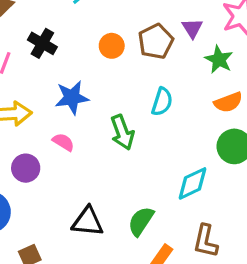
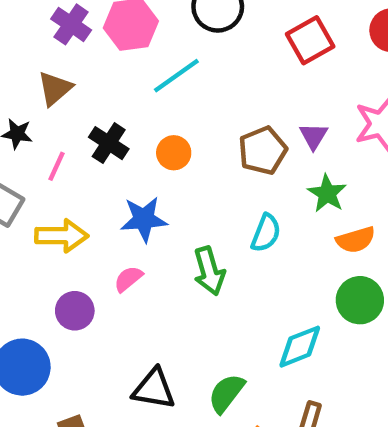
orange circle: (112, 46) -> (174, 153), moved
green star: (219, 59) -> (327, 193), moved
pink semicircle: (63, 142) -> (128, 279), turned -75

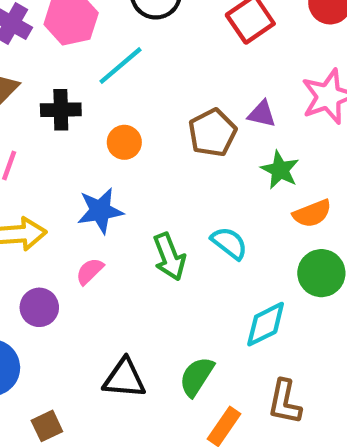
purple triangle: (314, 136) -> (262, 114), turned -44
black cross: (109, 143) -> (61, 110), moved, turned -30
cyan semicircle: (266, 233) -> (229, 243), moved, turned -69

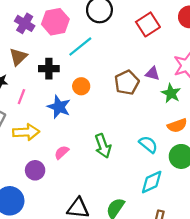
green star: (280, 170) -> (171, 93), moved
blue star: (100, 211) -> (59, 107), moved, turned 30
cyan semicircle: (229, 243) -> (148, 144), moved

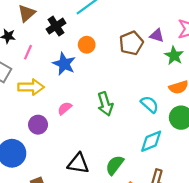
black cross: (49, 69) -> (56, 26), turned -36

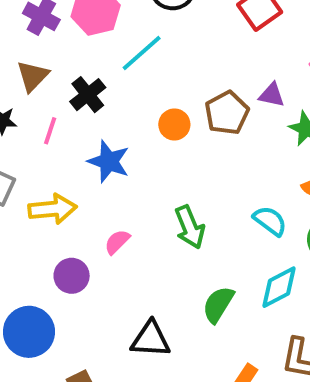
orange circle: (87, 45) -> (174, 124), moved
pink line: (28, 52) -> (50, 131), moved
green semicircle: (115, 165) -> (218, 304), moved

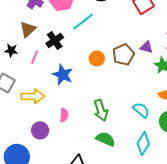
pink semicircle: (117, 242) -> (64, 115), turned 136
cyan diamond: (279, 287) -> (143, 143), turned -35
green semicircle: (218, 304) -> (105, 139), moved, turned 78

